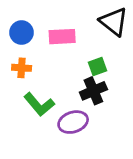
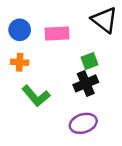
purple ellipse: (73, 122) -> (83, 123), moved

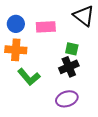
green square: (89, 61) -> (72, 49), turned 32
orange cross: (20, 62) -> (16, 50), size x1.5

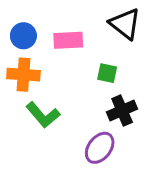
black cross: (69, 67) -> (122, 110), moved
purple ellipse: (67, 99) -> (100, 148), turned -35

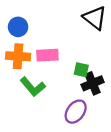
pink rectangle: (68, 40) -> (47, 55), moved
green square: (107, 73) -> (81, 70), moved

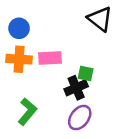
black cross: (93, 83) -> (76, 88), moved
green L-shape: (33, 87) -> (27, 112), moved, turned -100

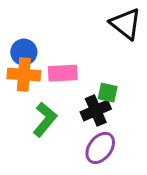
blue circle: (19, 28) -> (24, 52), moved
green L-shape: (27, 112) -> (45, 119), moved

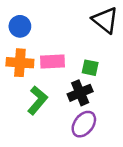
blue circle: (24, 52) -> (20, 26), moved
green square: (108, 93) -> (90, 68), moved

